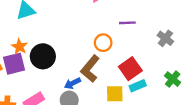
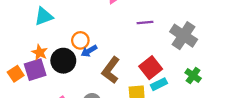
gray cross: (165, 38) -> (184, 36), size x1.6
orange circle: (103, 43) -> (80, 40), moved
blue arrow: (72, 83) -> (89, 51), moved

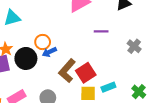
gray cross: (184, 36) -> (134, 46), size x0.6
red square: (151, 68) -> (86, 73), moved
green cross: (193, 76) -> (139, 92), moved

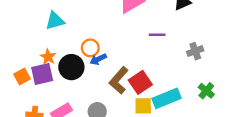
gray cross: (134, 46) -> (195, 51), turned 32
cyan rectangle: (108, 87) -> (166, 98), size x1.6
green cross: (139, 92) -> (206, 91), moved

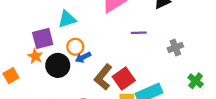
cyan triangle: (55, 21) -> (67, 19), moved
purple square: (42, 74) -> (43, 38), moved
green cross: (206, 91) -> (196, 81), moved

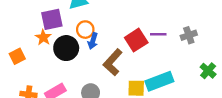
purple line: (139, 33) -> (158, 34), moved
blue arrow: (83, 57) -> (93, 41), turned -49
red square: (124, 78) -> (136, 40), moved

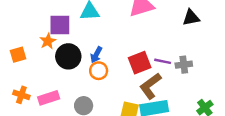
orange circle: (85, 30) -> (99, 71), moved
gray cross: (189, 35) -> (184, 65), moved
brown L-shape: (113, 62) -> (150, 86), moved

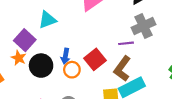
purple square: (60, 25) -> (25, 40), turned -30
red square: (140, 63) -> (95, 59), moved
gray cross: (184, 65) -> (144, 26), moved, size x1.5

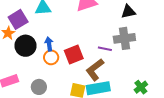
blue arrow: (65, 56) -> (49, 44), turned 144

